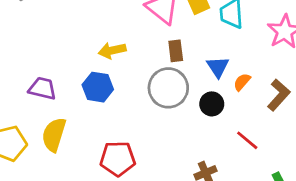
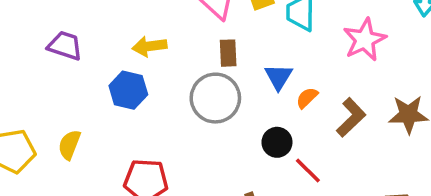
purple trapezoid: (42, 88) -> (65, 46), moved
black circle: (212, 104) -> (277, 142), moved
yellow semicircle: (54, 135) -> (69, 145), size x0.7

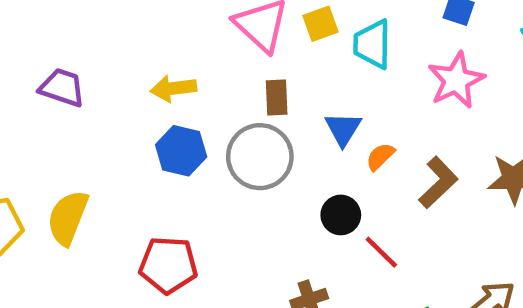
blue hexagon: (128, 90) -> (181, 151), moved
yellow semicircle: (69, 145) -> (68, 218), size x1.4

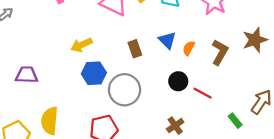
purple trapezoid: (62, 87) -> (27, 75), moved
brown rectangle: (277, 97) -> (135, 49), moved
gray circle: (260, 157) -> (125, 90), moved

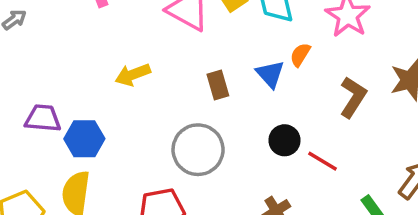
orange semicircle: (189, 48) -> (300, 55), moved
blue hexagon: (94, 73) -> (84, 139), moved

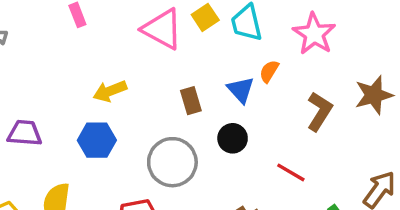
blue hexagon: (84, 139) -> (97, 140), moved
black circle: (285, 140) -> (233, 138), moved

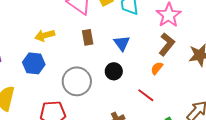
orange semicircle: (269, 71) -> (157, 68), moved
brown rectangle: (191, 101) -> (88, 37), moved
brown L-shape: (320, 111) -> (167, 44), moved

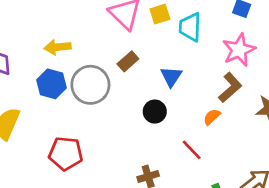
yellow arrow: (45, 35) -> (58, 47), moved
brown rectangle: (88, 37) -> (128, 61), turned 49
gray circle: (77, 81) -> (90, 85), moved

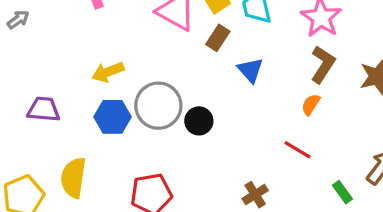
brown rectangle: (128, 61) -> (218, 38), moved
black circle: (155, 112) -> (199, 121), moved

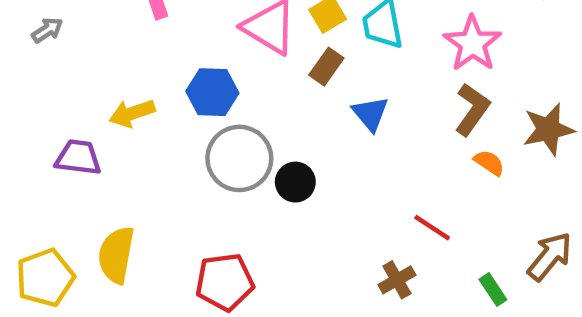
yellow arrow: (108, 72) -> (132, 113), moved
orange semicircle: (311, 105) -> (489, 163), moved, turned 90
blue hexagon: (113, 117) -> (212, 92), moved
brown cross: (255, 195) -> (397, 280), moved

